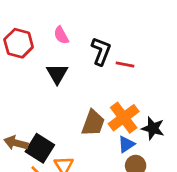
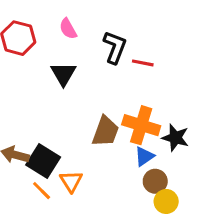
orange cross: (124, 118) -> (141, 125), turned -36

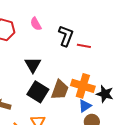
black triangle: (63, 74) -> (33, 65), moved
black square: (43, 161) -> (38, 92), moved

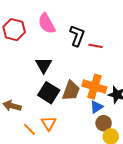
pink semicircle: (36, 24) -> (47, 23), size x1.5

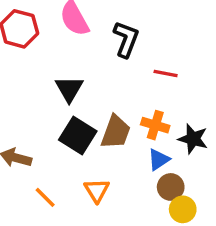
red line: (95, 46) -> (166, 73), moved
orange cross: (94, 87) -> (155, 125), size x0.7
orange triangle: (49, 123) -> (97, 190), moved

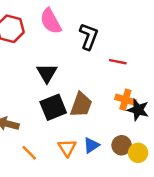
orange cross: (155, 125) -> (125, 100), moved
black square: (78, 135) -> (53, 107), turned 36
blue triangle: (159, 159) -> (91, 145), moved
yellow circle: (183, 209) -> (138, 153), moved

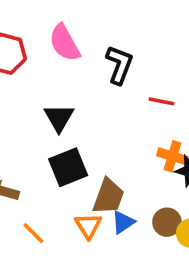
brown trapezoid: (81, 105) -> (108, 197), moved

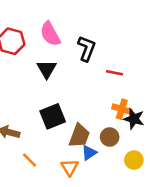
black triangle: (59, 118) -> (47, 69), moved
brown circle: (167, 222) -> (110, 137), moved
orange triangle: (88, 226) -> (70, 167), moved

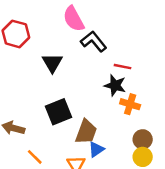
pink semicircle: (50, 34) -> (74, 19), moved
black L-shape: (87, 48) -> (94, 41), turned -60
black star: (134, 119) -> (115, 85), moved
brown circle: (110, 137) -> (143, 139), moved

